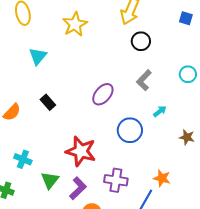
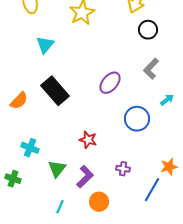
black rectangle: (48, 102) -> (55, 91), size x1.8
red star: (81, 151) -> (88, 140), size x0.6
orange star: (162, 178) -> (169, 167), turned -30
purple cross: (116, 180) -> (123, 169), size x0.6

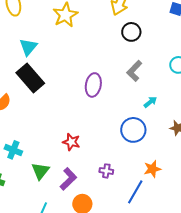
purple ellipse: (110, 83) -> (93, 85), turned -30
black rectangle: (55, 91) -> (30, 78), moved
blue circle: (137, 119) -> (133, 130), moved

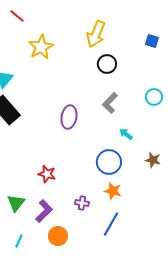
cyan arrow: (150, 102) -> (126, 134), turned -104
orange star: (152, 169) -> (113, 191), moved, turned 30

